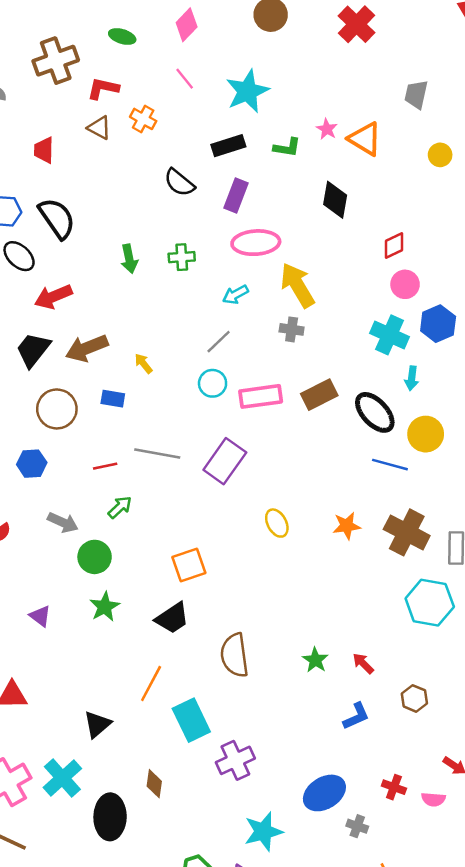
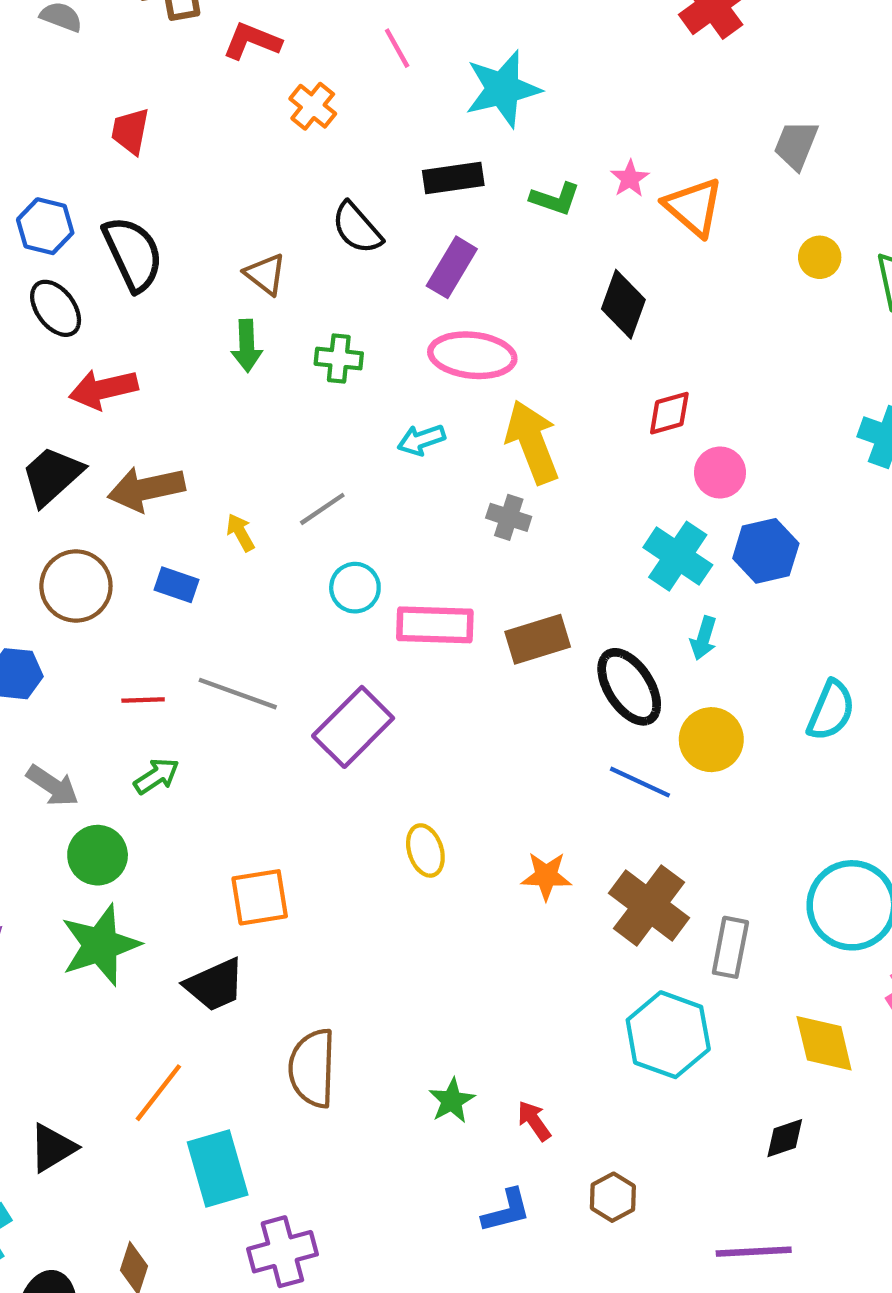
brown triangle: (99, 128) -> (265, 274), moved
red diamond: (394, 246) -> (669, 413), moved
gray line: (219, 342) -> (322, 509), moved
green star: (105, 607) -> (100, 945), size x1.5

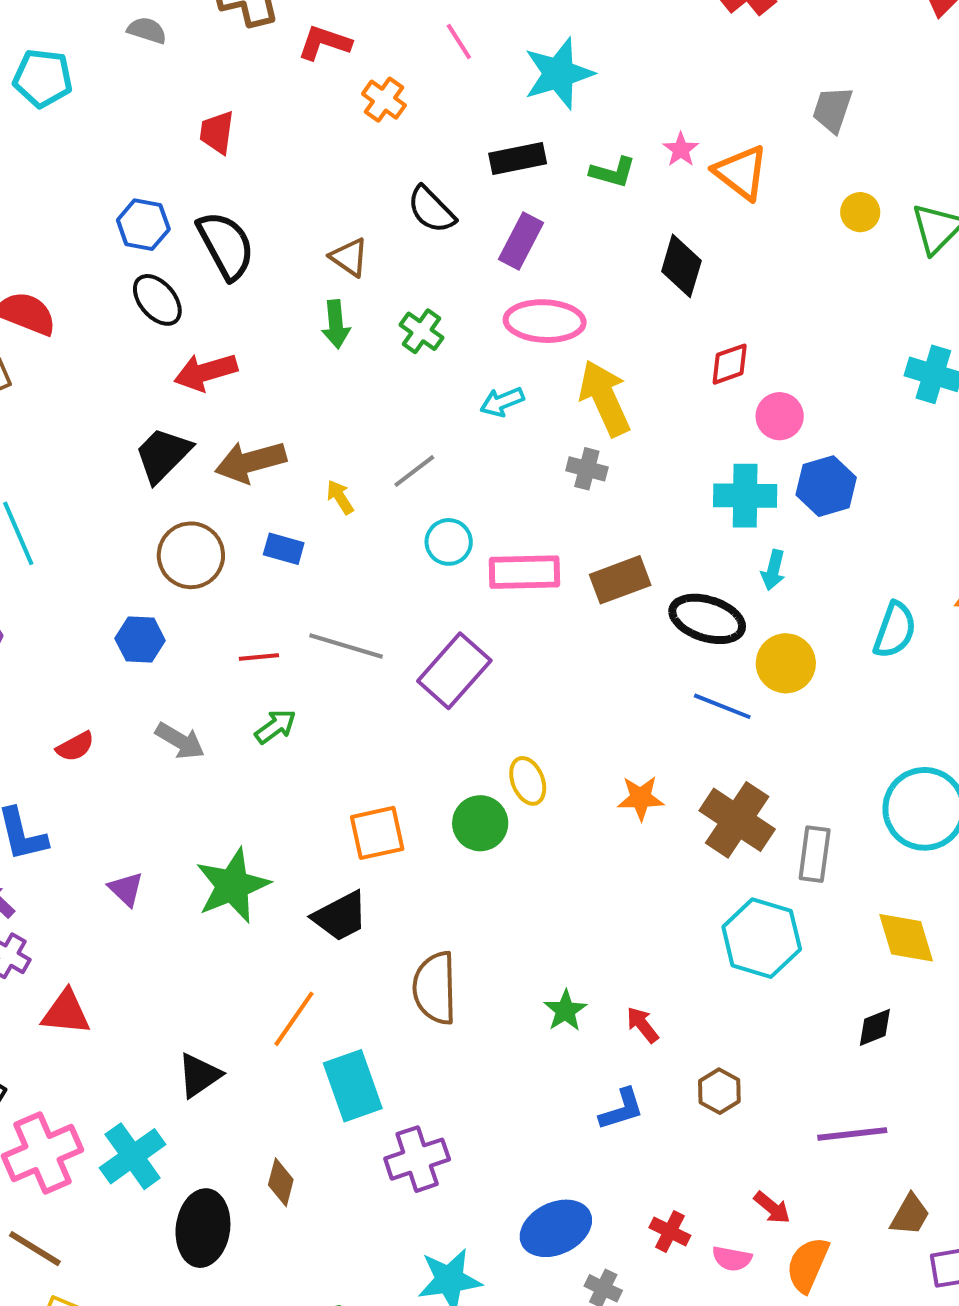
green cross: (339, 359) -> (422, 331), turned 33
cyan cross: (678, 556) -> (745, 496), turned -30
black ellipse: (629, 687) -> (707, 619), turned -36
green circle: (98, 855) -> (480, 823), moved

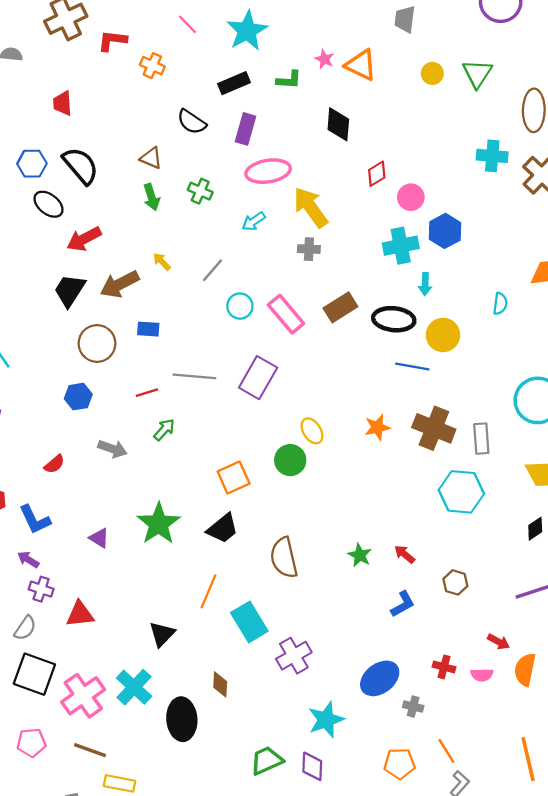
yellow arrow: (340, 497) -> (162, 262), moved
pink rectangle: (524, 572) -> (286, 314), turned 63
cyan semicircle: (895, 630) -> (500, 304), size x0.7

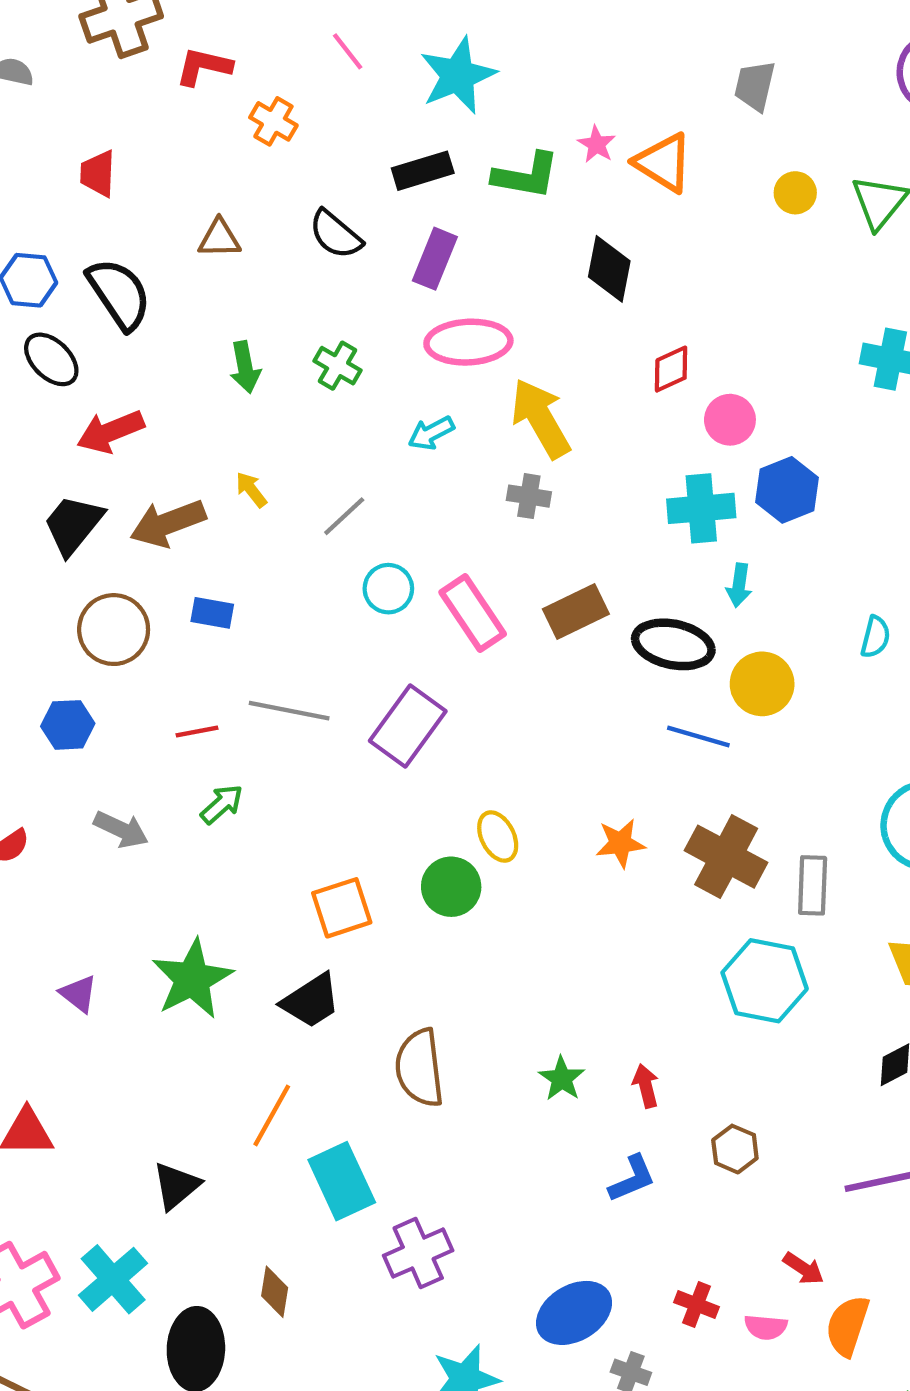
green L-shape: (289, 80) -> (526, 176), size x1.4
brown triangle: (151, 158) -> (219, 238), moved, turned -30
red arrow: (405, 554) -> (646, 1086), turned 30

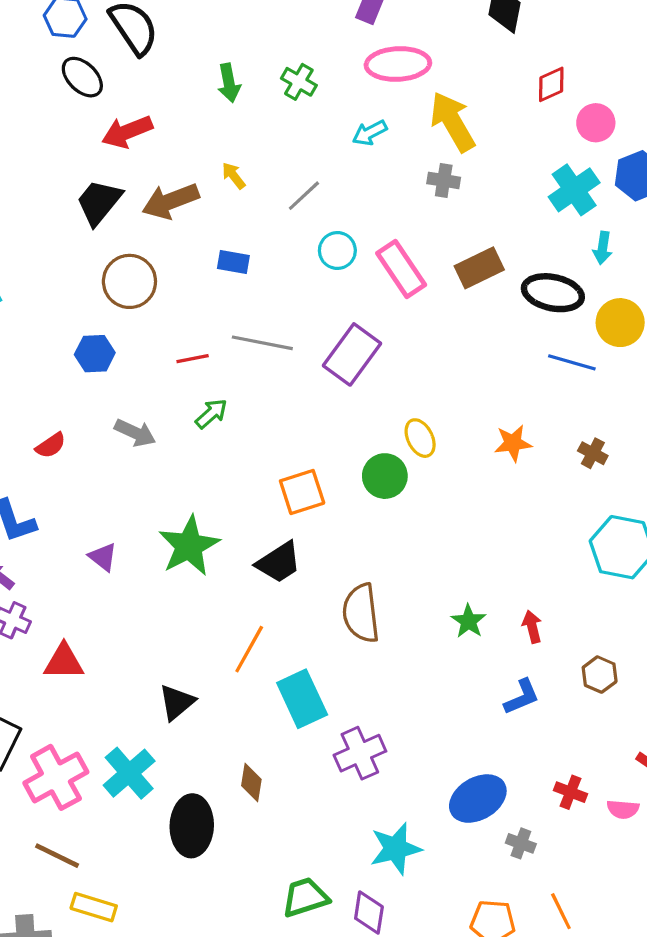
cyan cross: (701, 508) -> (574, 190), turned -30
blue rectangle: (212, 613) -> (233, 262), moved
brown cross: (726, 857) -> (593, 453), size x0.5

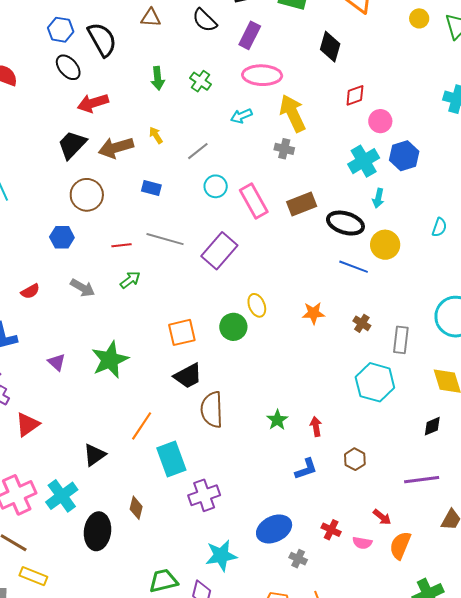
black trapezoid: (279, 562) -> (188, 376), moved
red triangle: (64, 662) -> (27, 424), turned -40

